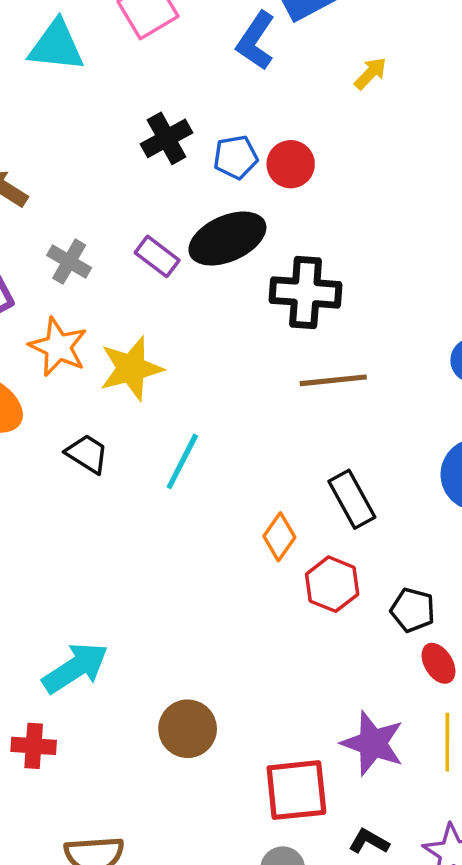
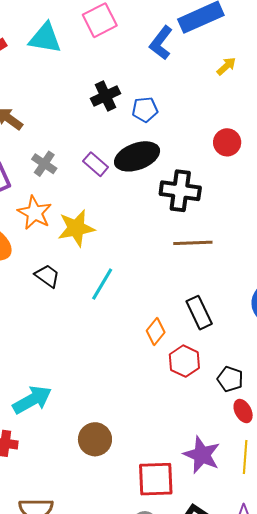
red circle: (291, 164) -> (227, 142), moved

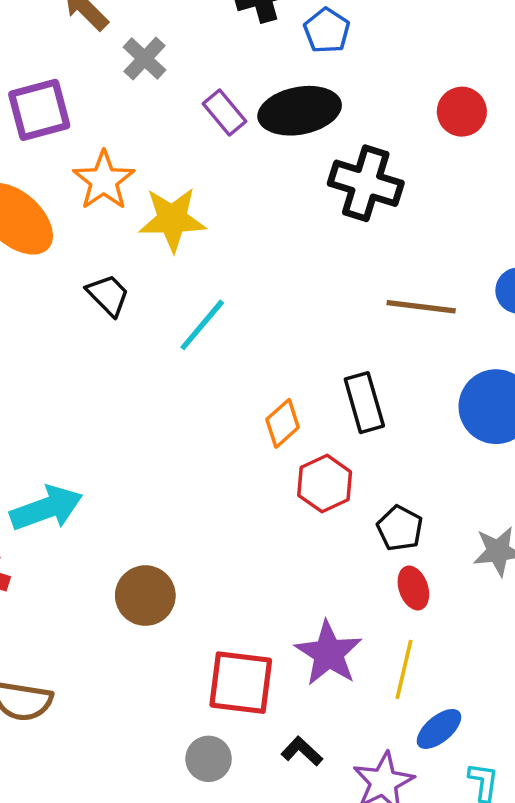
blue pentagon: (145, 110) -> (327, 31), turned 30
gray cross: (44, 164) -> (145, 59), moved
brown line: (193, 243) -> (421, 307), moved

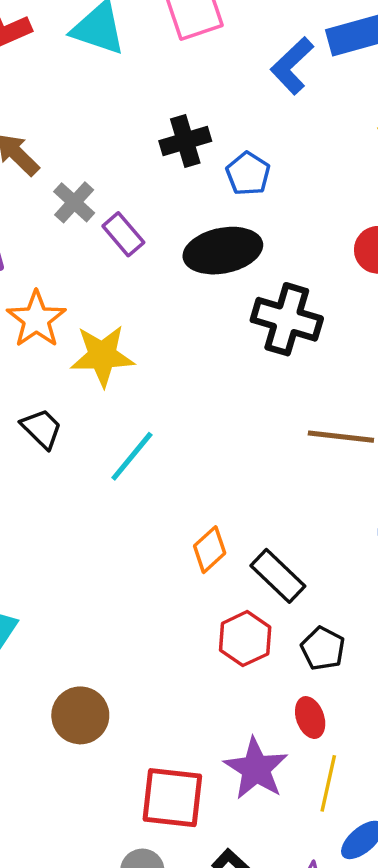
purple rectangle: (225, 112) -> (123, 234), moved
black rectangle: (364, 403) -> (278, 576), moved, turned -30
red hexagon: (325, 484) -> (245, 639), moved
red ellipse: (413, 588) -> (310, 718), moved

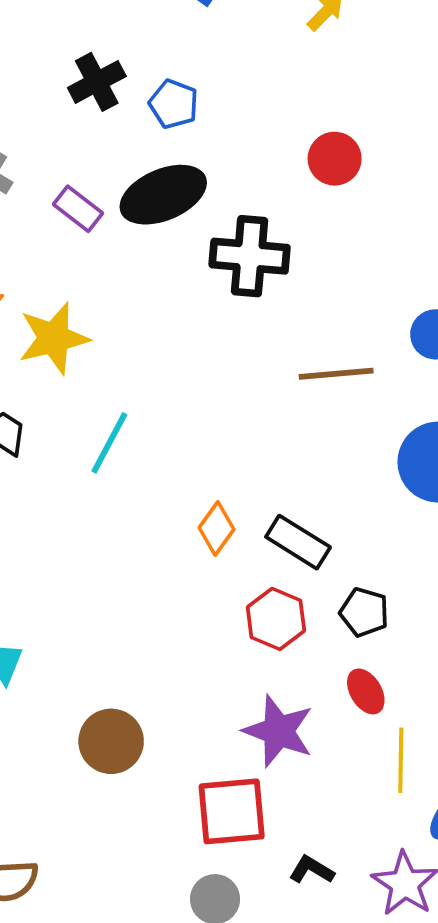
purple rectangle: (123, 234) -> (78, 209), moved
purple star: (256, 769) -> (278, 731), moved

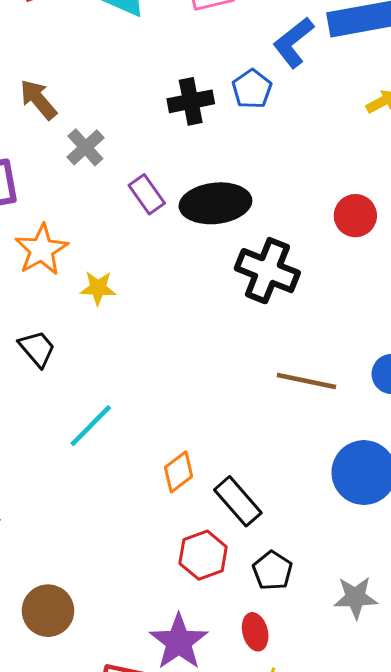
blue pentagon: (174, 104) -> (252, 89), moved
yellow star: (54, 338) -> (98, 288), size x0.6
cyan line: (109, 443) -> (91, 426), moved

